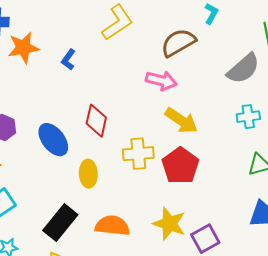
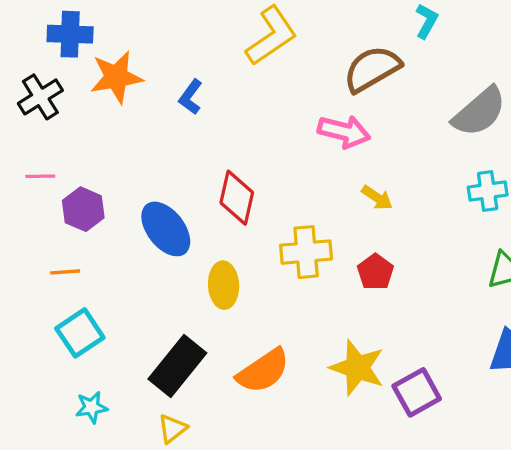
yellow arrow: (181, 121) -> (377, 198), size x0.6
red pentagon: (180, 166) -> (375, 272), size x0.6
orange semicircle: (112, 226) -> (263, 371), turned 140

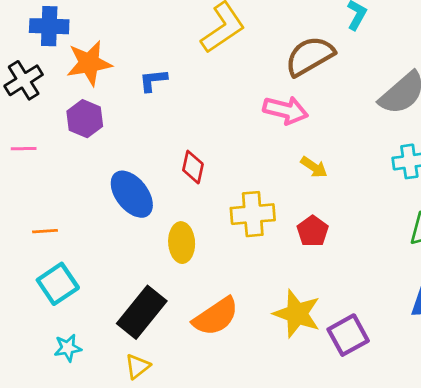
blue L-shape: (191, 97) -> (153, 80), turned 48
red diamond: (237, 198) -> (193, 167), size x0.7
purple hexagon: (83, 209) -> (85, 119), moved

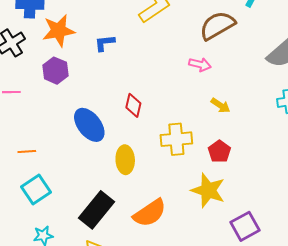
pink arrow: (286, 110) -> (200, 64), size x0.7
yellow star: (297, 314) -> (208, 190), moved

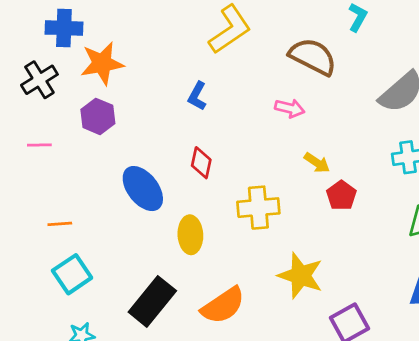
brown semicircle: (217, 25) -> (313, 57), turned 57
blue L-shape: (105, 43) -> (197, 96), moved, turned -55
red pentagon: (219, 152) -> (341, 195), moved

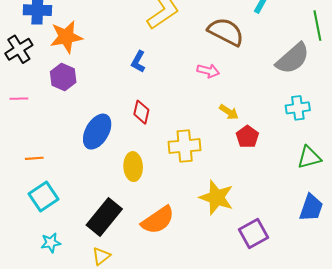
blue ellipse: (143, 189) -> (97, 132), turned 68

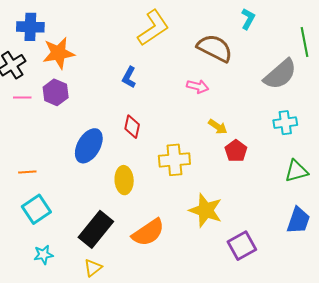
pink line: (19, 99) -> (22, 97), moved

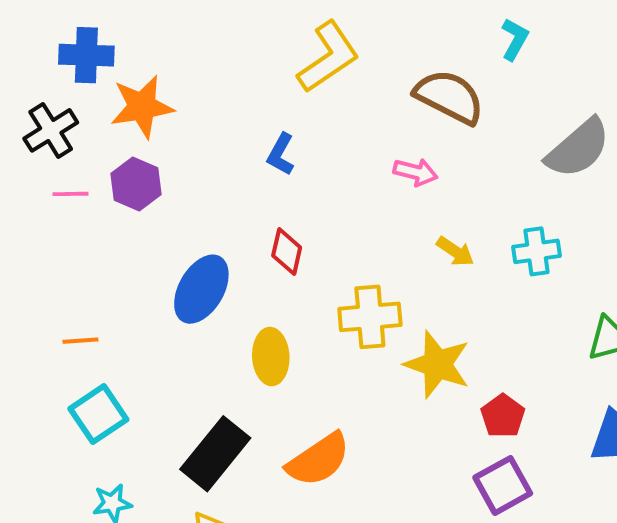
cyan cross: (285, 123) -> (536, 251), moved
red pentagon: (236, 151) -> (503, 416), moved
yellow star: (206, 210) -> (437, 364), moved

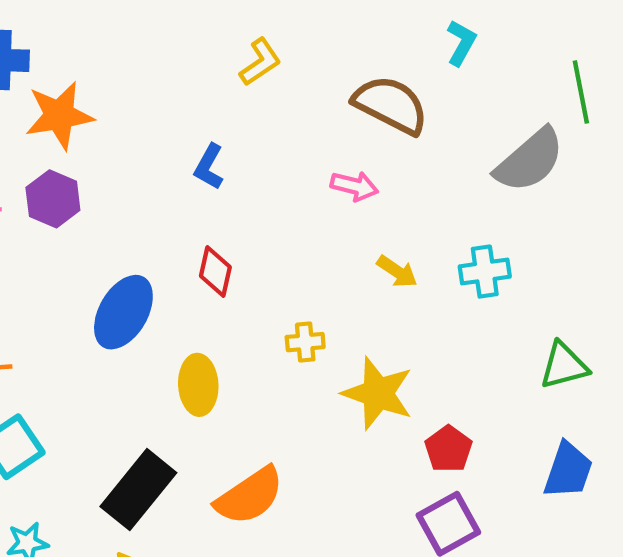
yellow L-shape: (328, 57) -> (260, 62), size x0.6
yellow cross: (370, 317) -> (305, 342), size x0.6

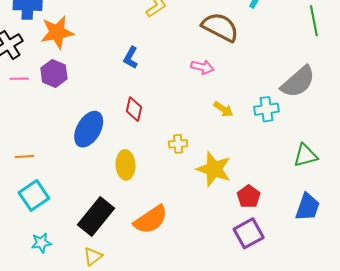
gray semicircle: (530, 160) -> (298, 82), moved

